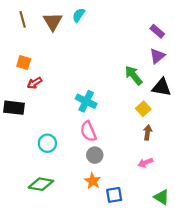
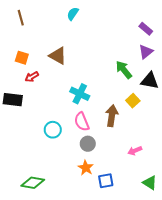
brown triangle: (53, 22) -> (58, 56), moved, turned -30
brown arrow: (148, 132) -> (112, 116), moved, size x1.5
cyan circle: (47, 143) -> (53, 130), moved
green diamond: (41, 184) -> (33, 183), moved

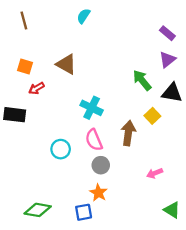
blue square: (106, 181) -> (84, 212), moved

